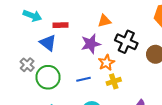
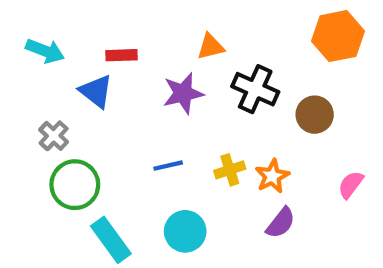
cyan arrow: (32, 16) -> (45, 51), moved
orange star: (106, 63) -> (272, 176), moved
green circle: (48, 77) -> (75, 185), moved

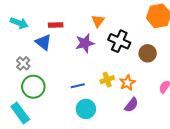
orange triangle: (211, 47) -> (98, 21), turned -40
blue line: (168, 166) -> (78, 86), moved
cyan rectangle: (111, 240) -> (20, 113), moved

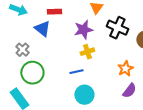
yellow cross: (107, 80) -> (87, 52), moved

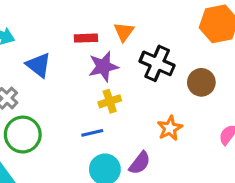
red rectangle: (54, 12) -> (86, 38), moved
purple semicircle: (129, 91) -> (140, 163), moved

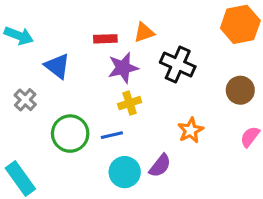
orange triangle: (124, 32) -> (144, 32), turned 35
brown circle: (201, 82) -> (240, 90), moved
green circle: (23, 135) -> (70, 134), moved

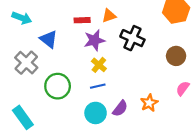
gray cross: (25, 100) -> (26, 63), size x1.5
yellow cross: (130, 103) -> (99, 65), turned -32
orange star: (191, 130) -> (149, 103), moved
blue line: (112, 135) -> (98, 86), moved

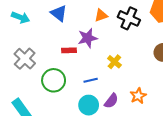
red rectangle: (82, 20) -> (69, 50), moved
black cross: (132, 38) -> (129, 18), moved
blue triangle: (49, 39) -> (59, 13), moved
yellow cross: (99, 65) -> (114, 62), moved

